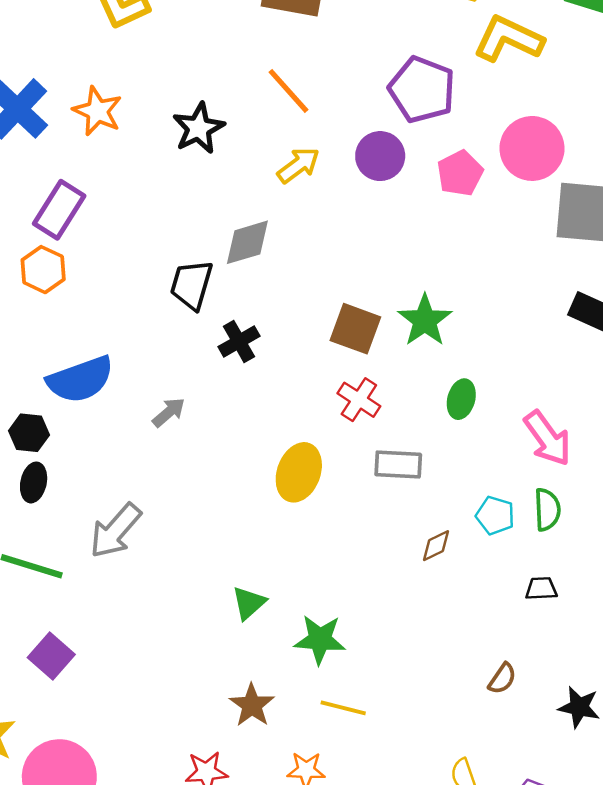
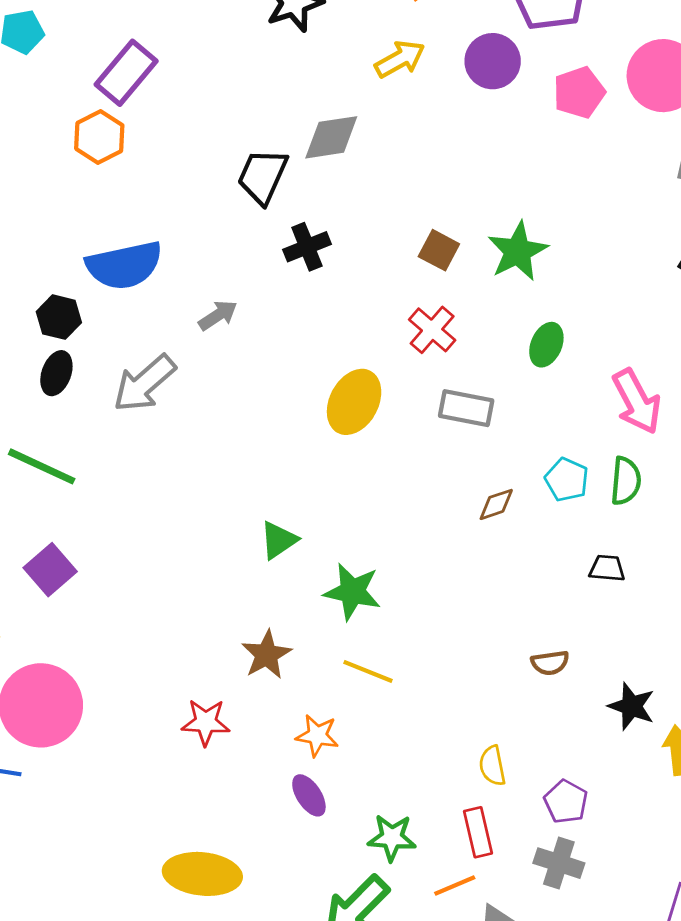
brown square: (355, 329) -> (439, 250), size x0.7
gray arrow: (115, 531) -> (144, 383), moved
brown semicircle: (502, 679) -> (550, 663), turned 40

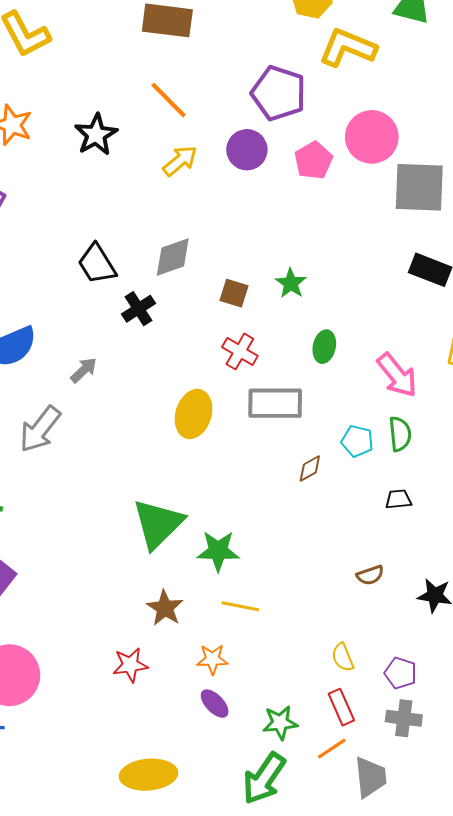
gray diamond: (331, 137) -> (173, 257), moved
black trapezoid: (263, 176) -> (97, 264), turned -45
green star: (518, 251) -> (291, 283), size x0.7
gray rectangle: (466, 408) -> (275, 403), size x1.4
green triangle: (279, 540) -> (158, 524), size x1.8

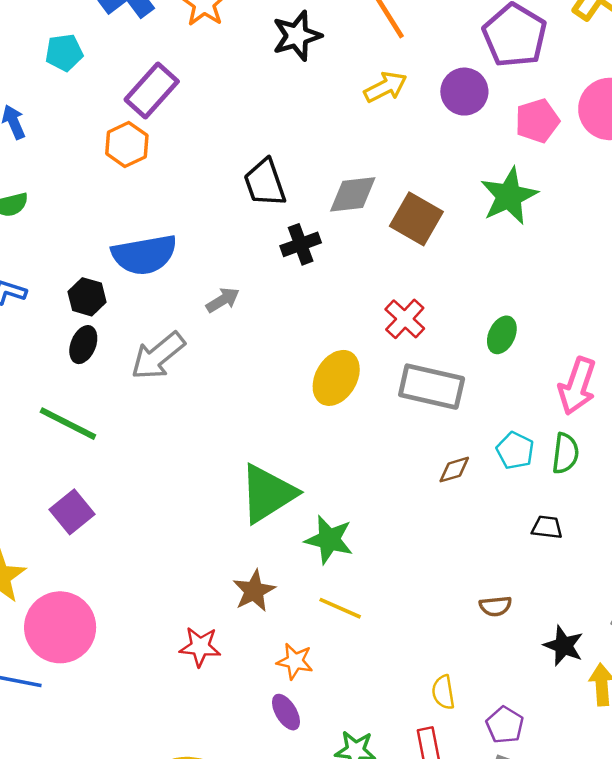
green star: (291, 283) -> (509, 196), moved, size x1.6
brown square: (234, 293) -> (416, 219), moved, size x1.5
pink arrow: (397, 375) -> (577, 386), turned 45

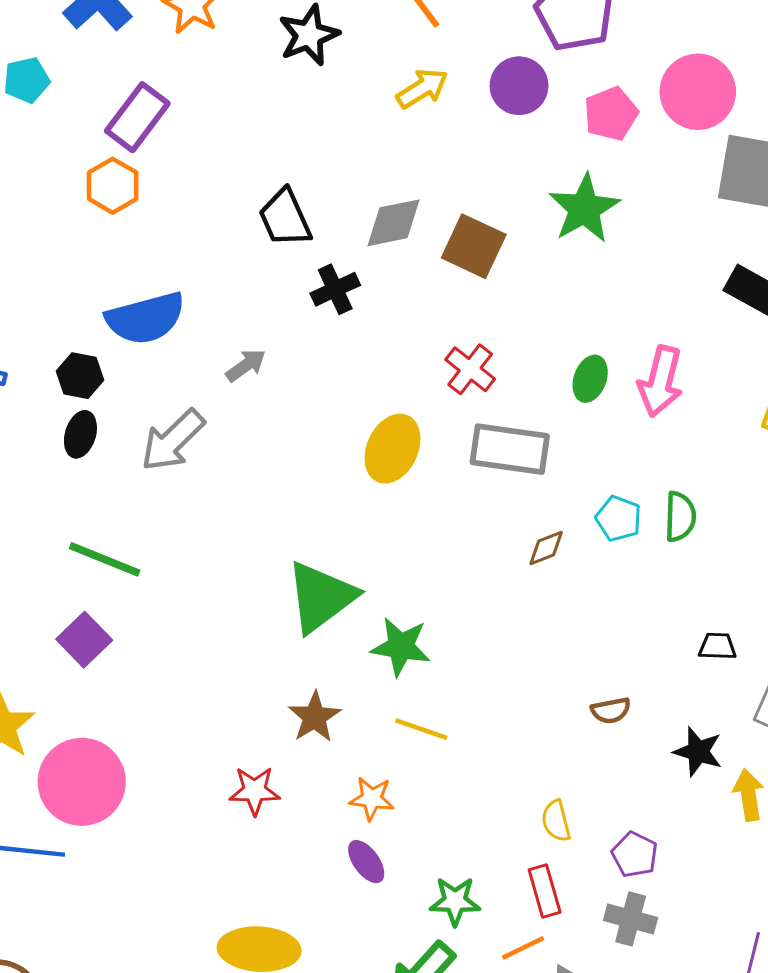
pink arrow: (577, 386) -> (660, 381), moved
green line: (68, 424) -> (105, 559), moved
black trapezoid: (547, 527) -> (717, 646), moved

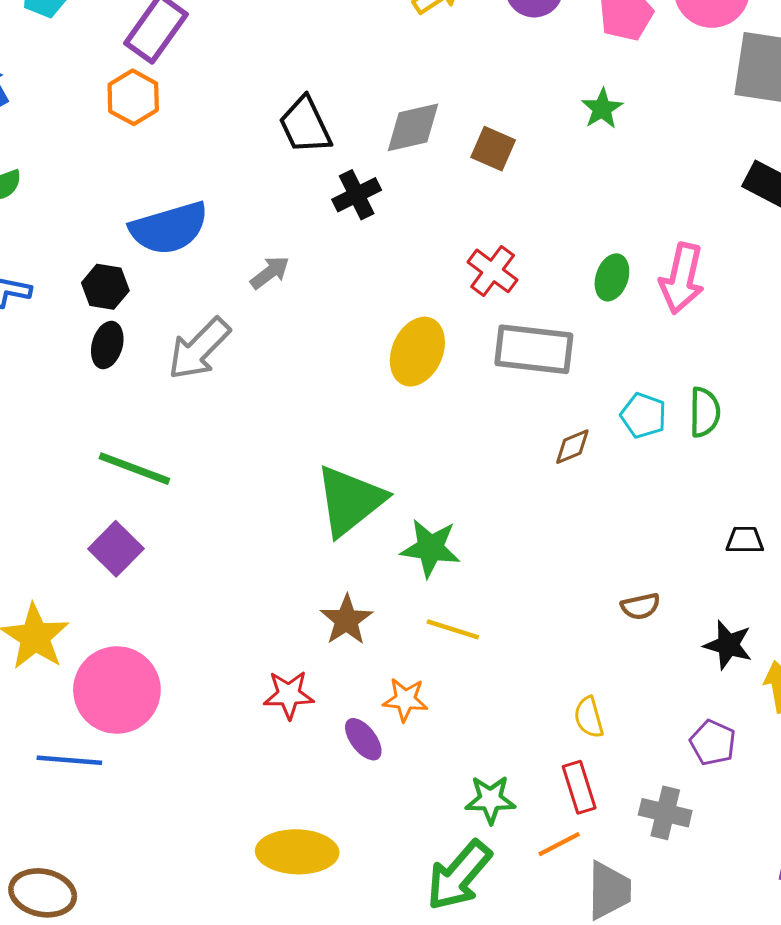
green star: (584, 209) -> (602, 109), size x0.6
brown square: (474, 246) -> (493, 149), size x0.7
purple pentagon: (635, 855) -> (713, 743), moved
purple ellipse: (366, 862) -> (363, 739), moved

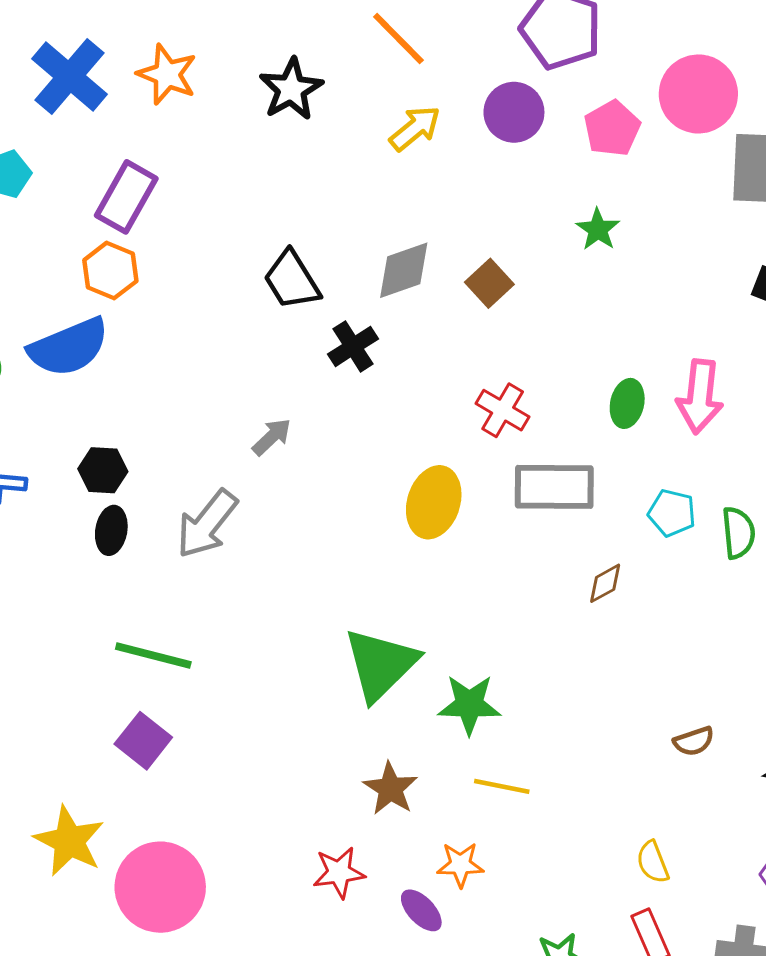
brown square: (493, 149) -> (489, 283), turned 30
blue semicircle: (169, 228) -> (69, 347), moved
cyan pentagon: (644, 416) -> (672, 513), moved

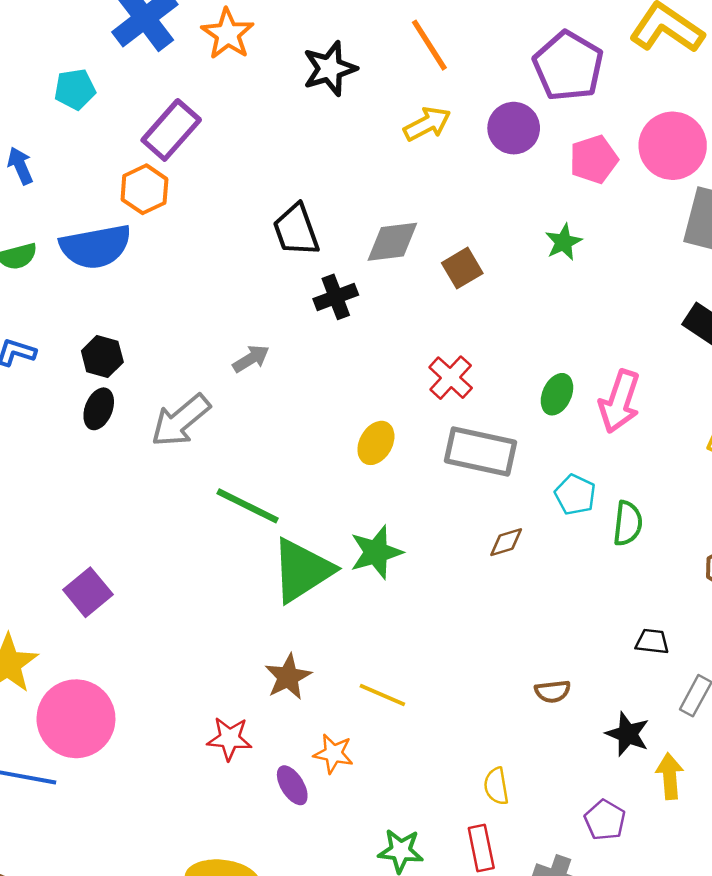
yellow ellipse: (434, 502) -> (376, 443), size x0.7
green line: (153, 655) -> (248, 506), moved
green star: (469, 705) -> (376, 552), moved, turned -30

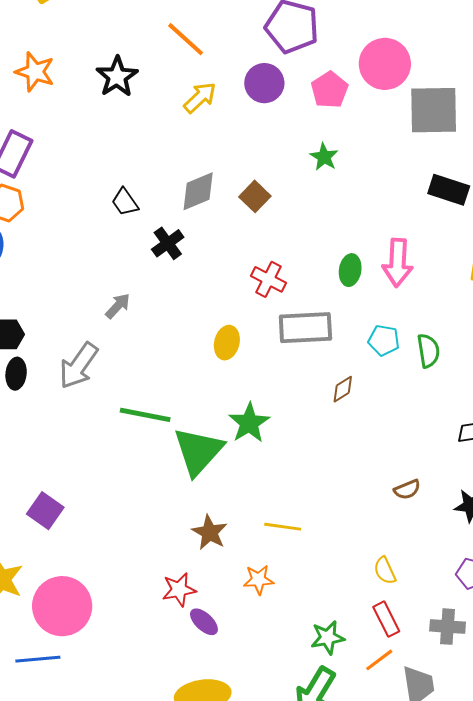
black trapezoid: (296, 230) -> (125, 202), size x0.7
purple ellipse: (292, 785) -> (204, 622), moved

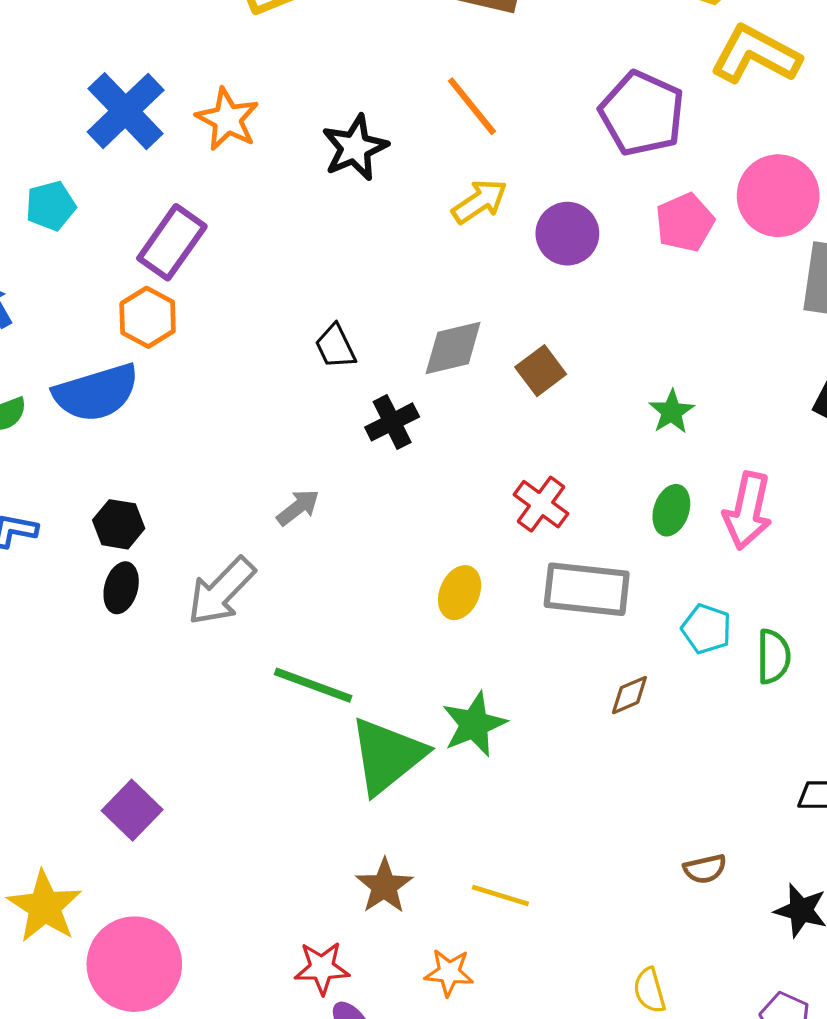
purple circle: (264, 83) -> (567, 234), moved
green star: (324, 157) -> (672, 412), moved

